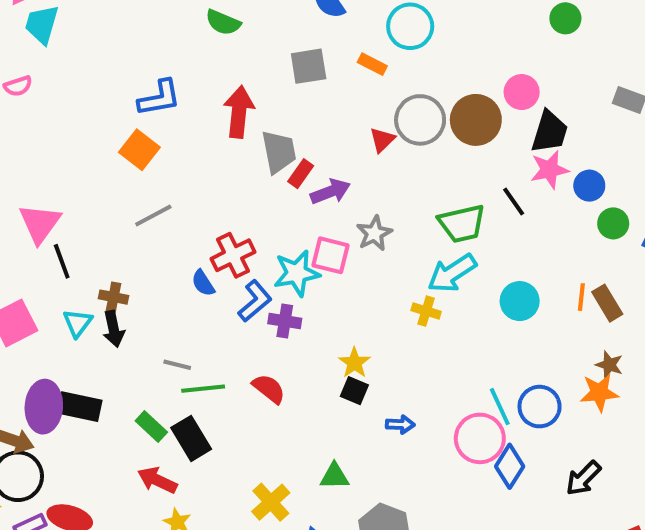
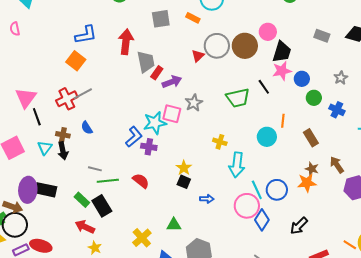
pink semicircle: (18, 86) -> (15, 29), turned 96
red cross: (233, 255) -> (67, 99), moved
cyan arrow: (452, 273) -> (237, 165), moved, turned -50
blue semicircle: (203, 283) -> (87, 128), moved
orange line: (581, 297) -> (283, 121), moved

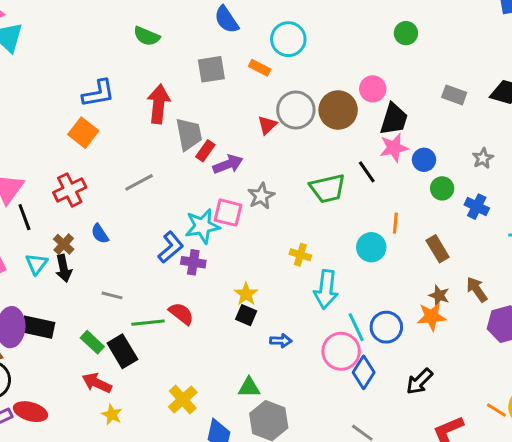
gray line: (83, 94) -> (139, 182), moved
brown cross: (63, 135) -> (64, 244), turned 32
green line: (108, 181) -> (148, 323), moved
green triangle: (174, 225) -> (249, 387), moved

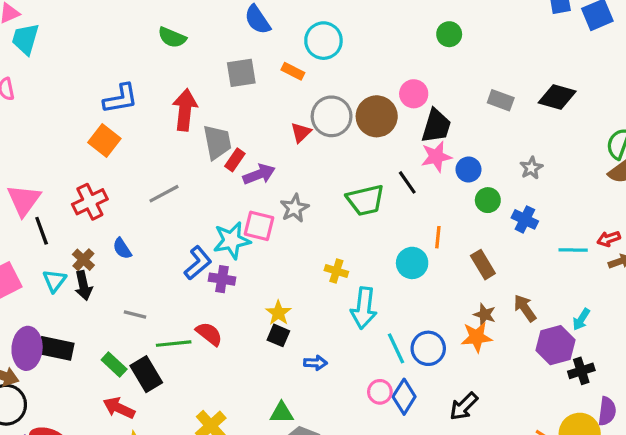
pink circle: (341, 351) -> (380, 392), moved, size x0.6

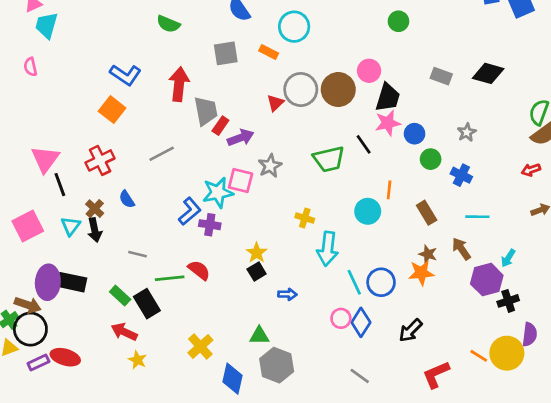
blue L-shape: (120, 99) -> (125, 75), turned 44
red arrow: (609, 239) -> (531, 170), moved
cyan line: (573, 250) -> (477, 217), moved
black square: (278, 335) -> (257, 272), turned 36

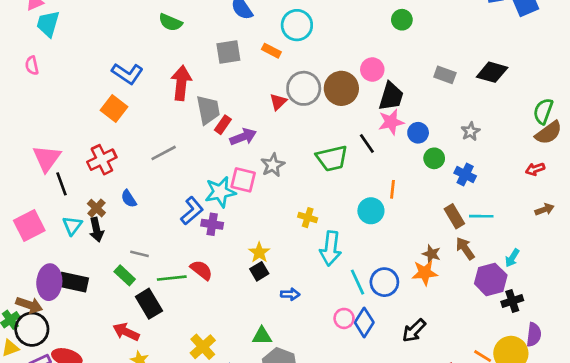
brown rectangle: (427, 213) -> (454, 216), moved
green rectangle: (120, 296) -> (125, 275), moved

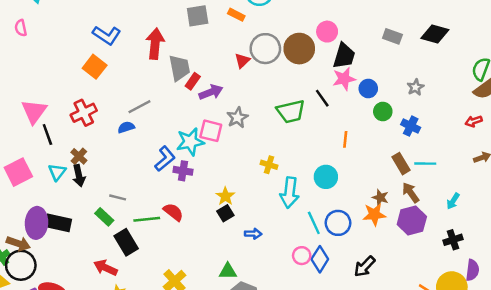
blue semicircle: (129, 199) -> (126, 127), moved, turned 105
cyan circle: (371, 211) -> (326, 177), moved
purple hexagon: (491, 279) -> (412, 220), moved

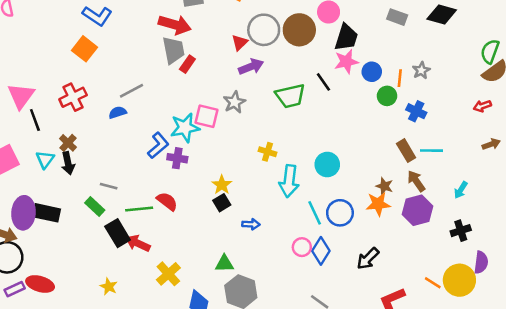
red arrow: (155, 44) -> (175, 25), moved, turned 100
purple arrow: (211, 92) -> (251, 67), moved
orange line: (345, 139) -> (400, 78), moved
red arrow: (106, 268) -> (138, 243), moved

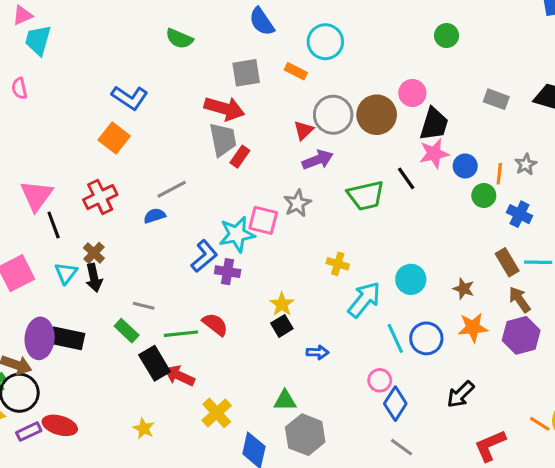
cyan arrow: (289, 181) -> (364, 300), turned -148
brown star: (384, 186) -> (464, 289), moved
blue diamond: (321, 251) -> (395, 404), moved

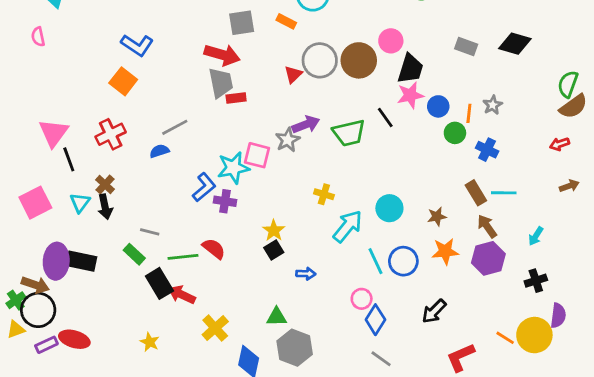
red rectangle: (240, 157) -> (236, 98), turned 48
purple arrow: (318, 160) -> (306, 125), moved
brown star: (464, 289) -> (437, 217), turned -30

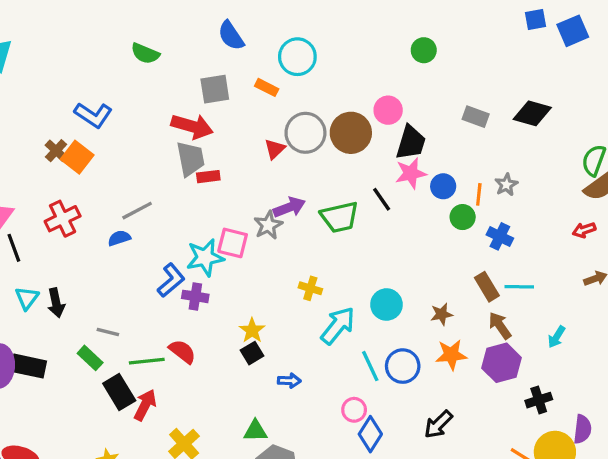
brown cross: (105, 184) -> (56, 151), moved
black cross: (536, 281) -> (539, 400), moved
red arrow: (182, 295) -> (145, 405), turned 92

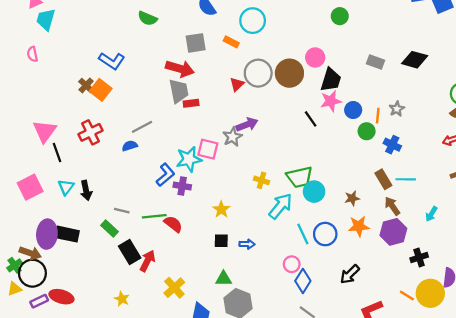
green trapezoid: (340, 217) -> (300, 177), moved
black square: (252, 353) -> (221, 241), moved, turned 32
green line: (147, 361) -> (154, 216), moved

